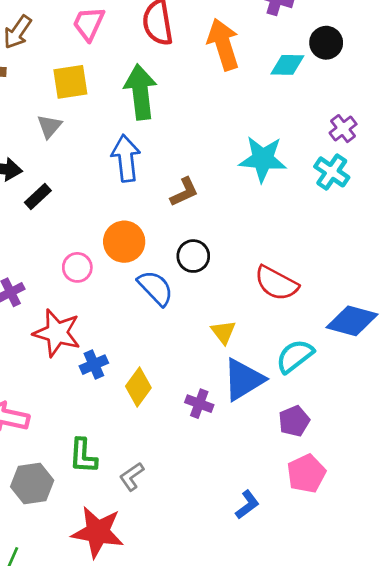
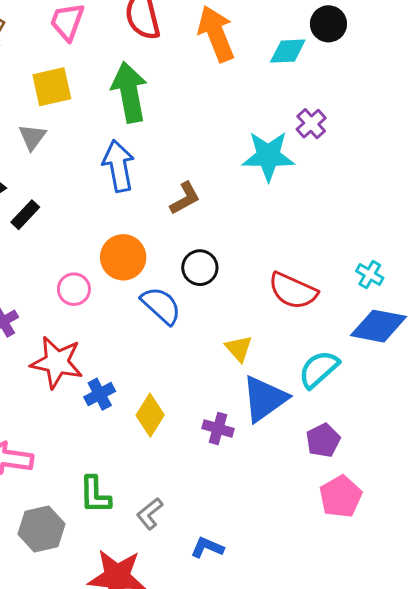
purple cross: (343, 129) -> (311, 124), moved
cyan cross: (332, 172) -> (370, 275), moved, size x0.7
blue L-shape: (247, 505) -> (207, 548), moved, turned -116

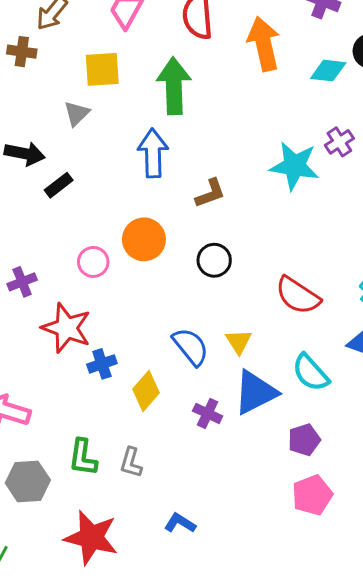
blue semicircle: (161, 306) -> (191, 347), moved
cyan semicircle: (319, 369) -> (311, 373), turned -99
gray L-shape: (150, 514) -> (131, 463), moved, turned -44

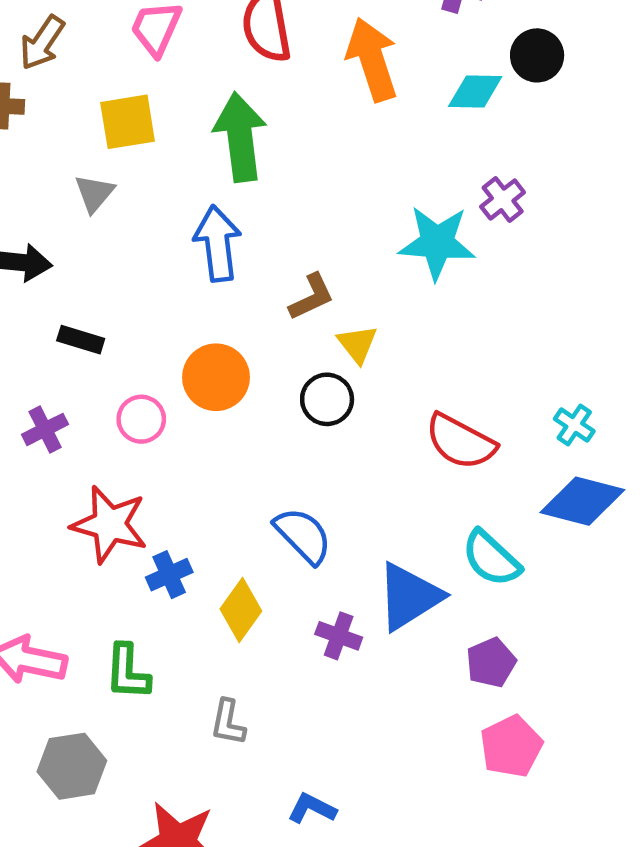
black rectangle: (59, 185) -> (81, 340), moved, turned 60
purple cross: (22, 282) -> (45, 429), moved
yellow triangle: (239, 342) -> (357, 344), moved
green L-shape: (83, 457) -> (128, 672), moved

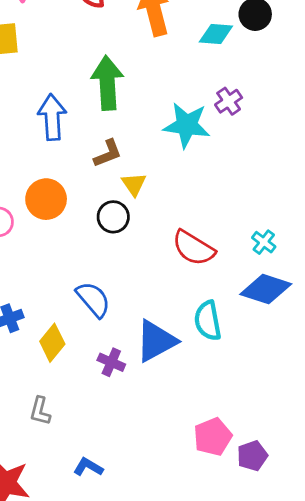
green arrow: (240, 137) -> (107, 83), moved
cyan semicircle: (491, 558) -> (208, 321), turned 33
purple pentagon: (491, 663) -> (252, 456), moved

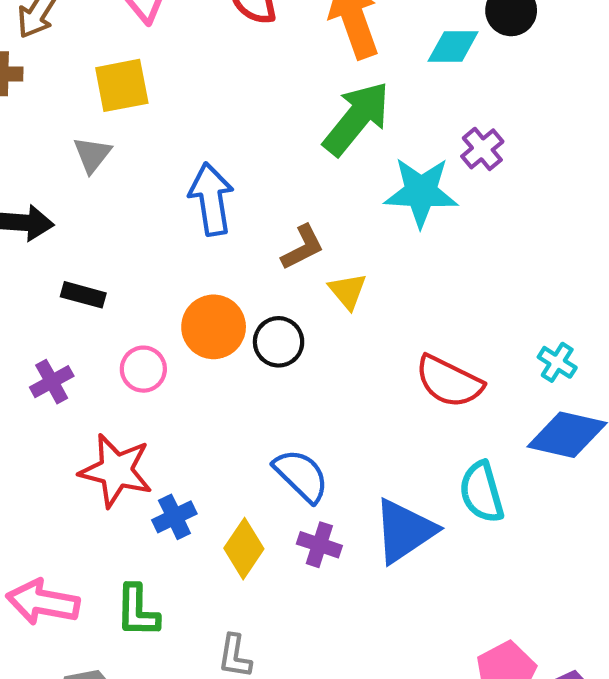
green arrow: (107, 83) -> (357, 118), moved, turned 48
black circle: (113, 217) -> (279, 342), moved
purple cross: (111, 362) -> (319, 545), moved

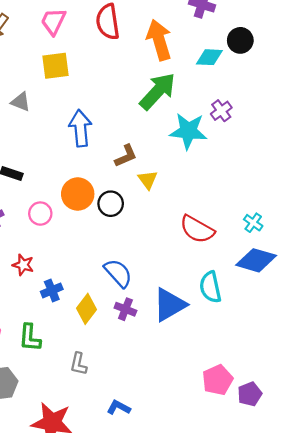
yellow square: (122, 85) -> (56, 66), moved
gray triangle: (92, 155) -> (21, 102), turned -50
red star: (116, 471) -> (23, 265), size x0.6

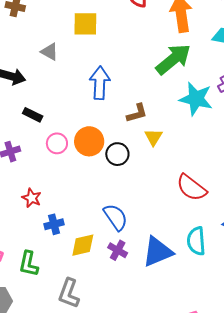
pink circle: (40, 214) -> (57, 143), moved
yellow diamond: (87, 309) -> (83, 245), turned 32
gray L-shape: (79, 364) -> (69, 293), size x1.4

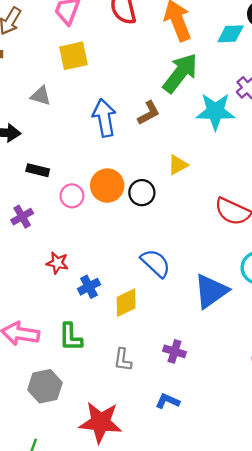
brown L-shape: (137, 113) -> (149, 113), moved
yellow triangle: (154, 137) -> (178, 165), turned 42
purple cross: (118, 250) -> (175, 351), moved
gray L-shape: (69, 293) -> (123, 360), size x0.7

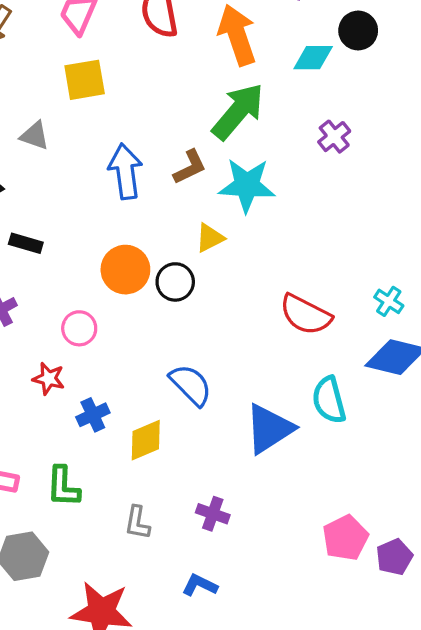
cyan star: (215, 111) -> (247, 185), moved
yellow triangle: (178, 165) -> (210, 238), moved
pink circle: (72, 196) -> (79, 328), moved

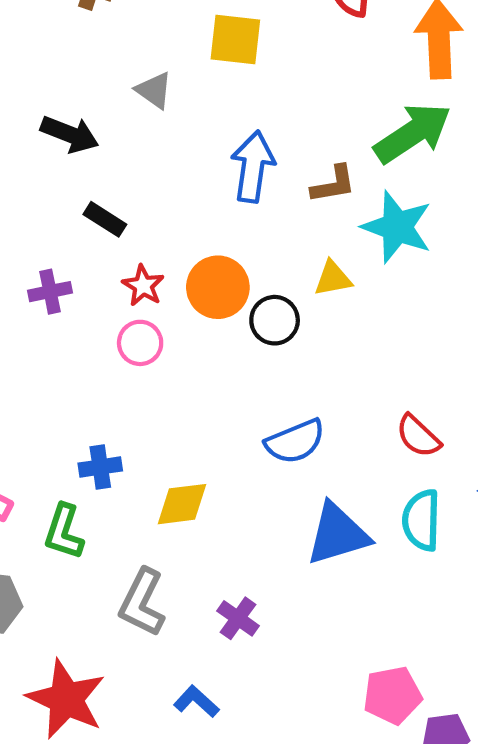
red semicircle: (306, 315) -> (418, 436), moved, size x0.7
red star: (49, 379) -> (143, 286), moved
blue semicircle: (191, 385) -> (295, 441), moved, turned 96
blue cross: (93, 415) -> (100, 467), moved
gray L-shape: (137, 523) -> (142, 602), size x1.5

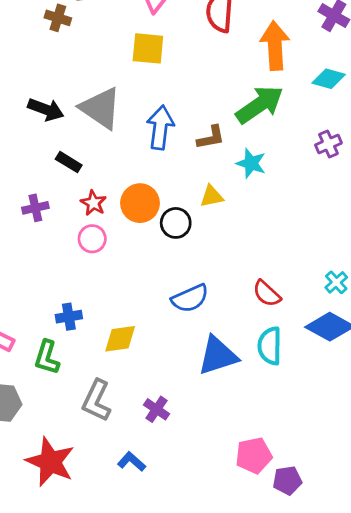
gray triangle: (154, 90) -> (101, 108), moved, size x1.8
cyan star: (397, 227) -> (251, 163), size x0.7

